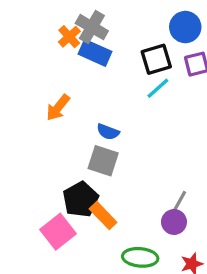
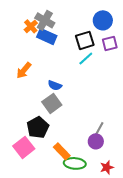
gray square: (103, 161) -> (52, 103), turned 36
orange rectangle: (103, 216) -> (62, 151), moved

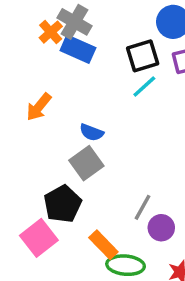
gray line: (99, 129) -> (143, 207), moved

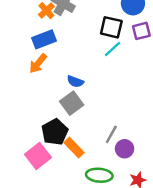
blue rectangle: (78, 49) -> (44, 39), moved, turned -45
black square: (143, 56) -> (111, 27), turned 30
orange rectangle: (103, 245) -> (74, 148), moved

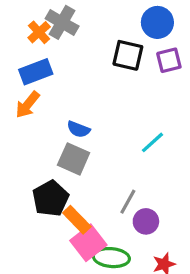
cyan line: (113, 49) -> (152, 142), moved
gray square: (72, 103) -> (74, 159), turned -30
pink square: (38, 156) -> (88, 243), moved

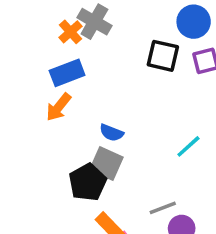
black pentagon: (51, 198) -> (88, 182), moved
gray line: (128, 202) -> (163, 208), turned 40

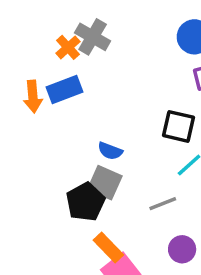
black square: (163, 56) -> (179, 126), moved
orange arrow: (59, 107) -> (33, 97), moved, turned -44
gray line: (163, 208) -> (163, 204), moved

